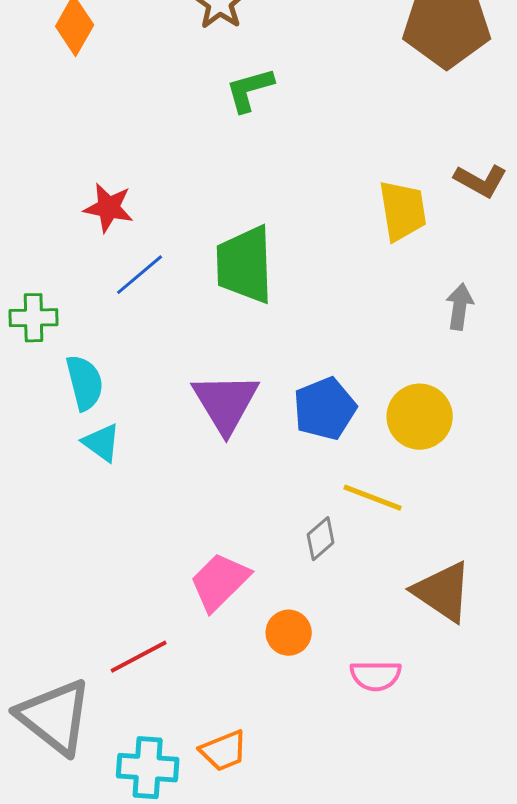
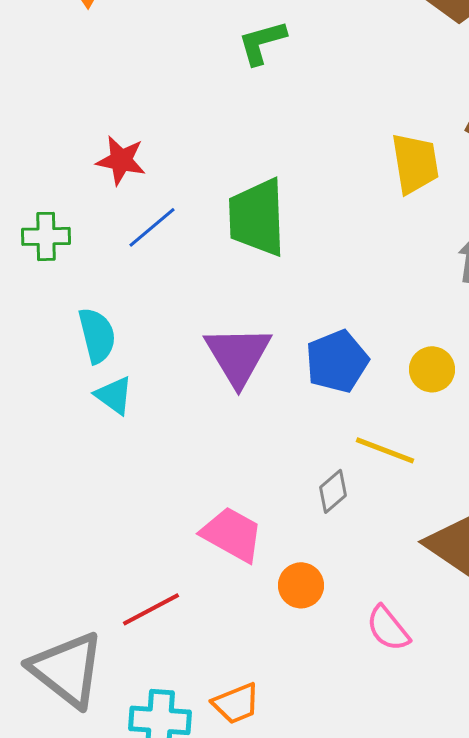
green cross: (34, 318) -> (46, 236), moved
yellow circle: (420, 417) -> (432, 369), size x0.7
pink trapezoid: (220, 582) -> (232, 534), turned 74
pink semicircle: (376, 676) -> (388, 628), turned 51

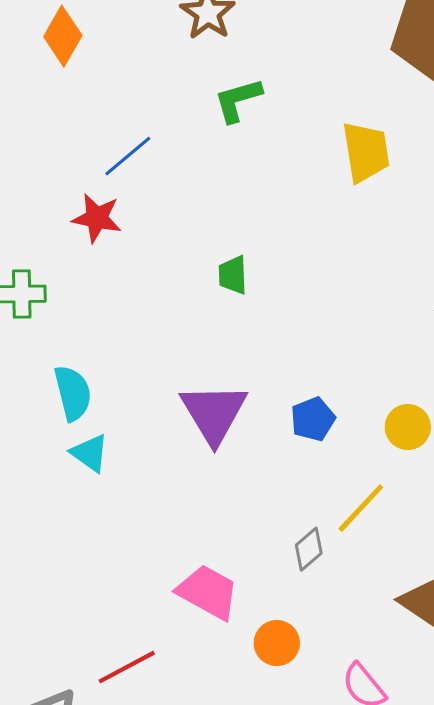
yellow trapezoid: (415, 163) -> (366, 152), moved
green trapezoid: (257, 217) -> (233, 275), size x0.5
blue line: (152, 227) -> (128, 156), moved
blue pentagon: (337, 361) -> (313, 419), size x0.7
yellow line: (385, 450) -> (361, 508), turned -68

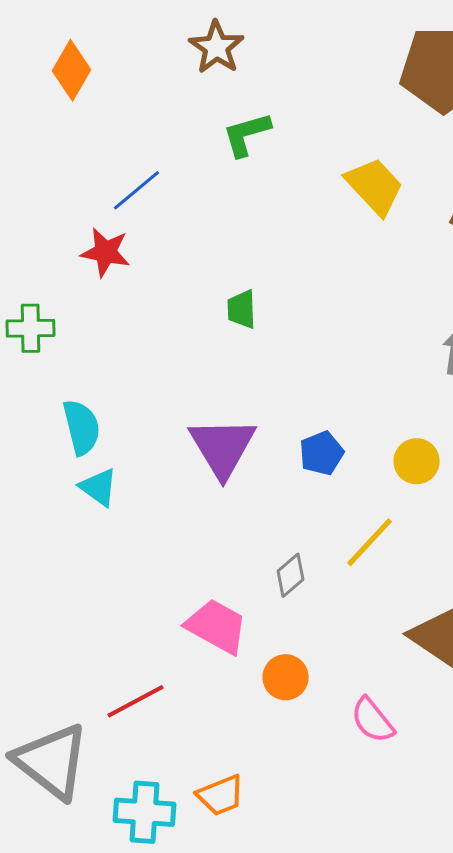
yellow trapezoid: (366, 152) -> (375, 186), turned -34
gray diamond: (309, 549) -> (291, 575), moved

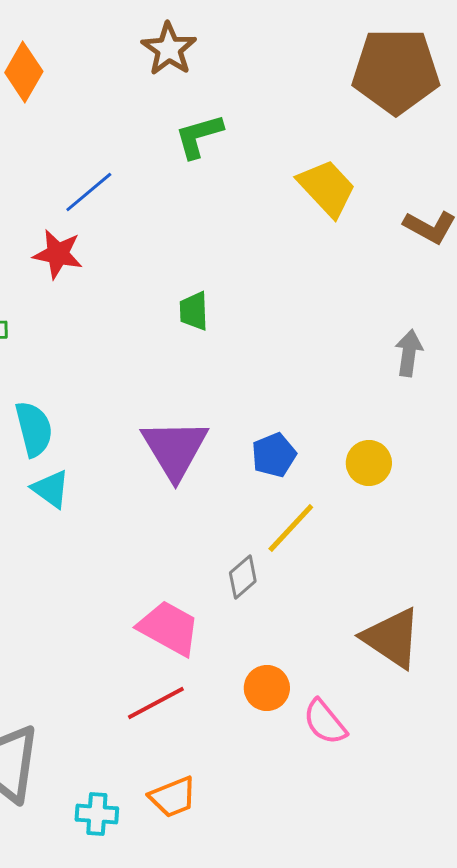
yellow line: (370, 542) -> (291, 528), moved
orange circle: (286, 677) -> (267, 688), moved
red line: (136, 701) -> (156, 703), moved
cyan cross: (145, 812) -> (97, 814), size x0.7

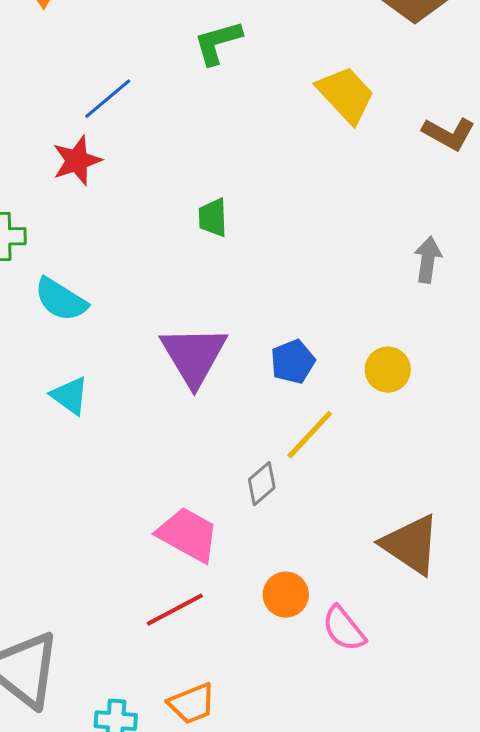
red star: (58, 254) -> (77, 161), turned -30
cyan semicircle: (34, 429) -> (61, 300), moved, turned 136

